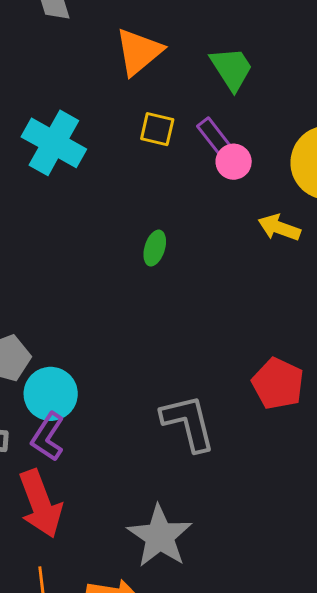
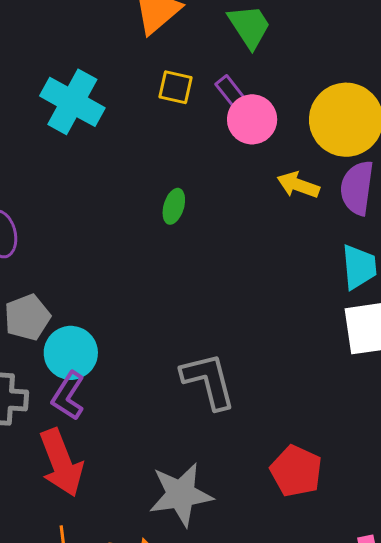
pink circle: (234, 162) -> (252, 119), size x1.4
red pentagon: (278, 384) -> (296, 471), moved
gray star: (160, 536) -> (181, 494), turned 30

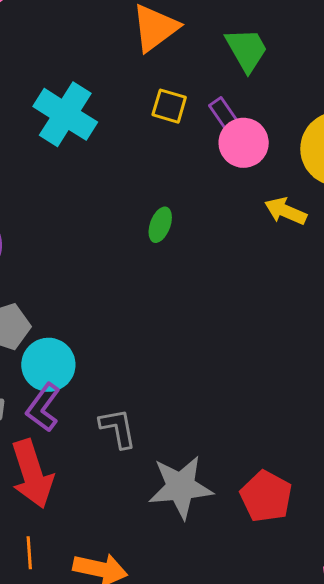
gray L-shape: (208, 381) -> (118, 428), moved, size x0.7
gray star: (181, 494) -> (181, 487), moved

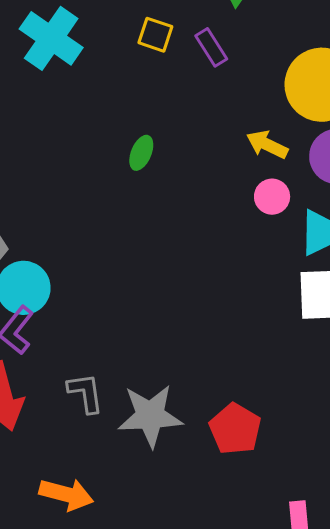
pink circle: (244, 143) -> (272, 197), moved, size x0.7
gray L-shape: (118, 428) -> (85, 393), moved

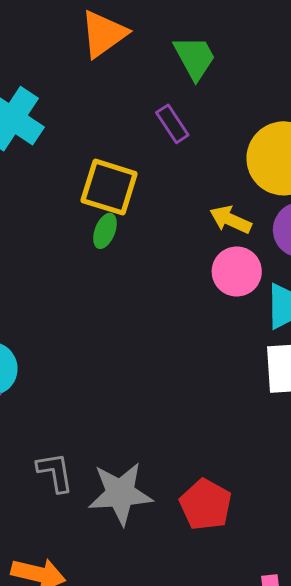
yellow square: (155, 35) -> (109, 187), moved, size x1.6
pink circle: (272, 197) -> (237, 271), size x1.4

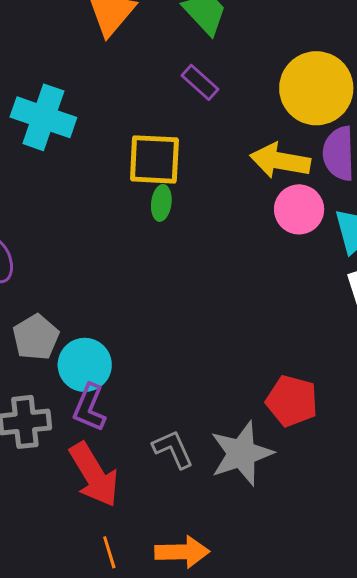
yellow arrow: (231, 220) -> (280, 161), size x1.4
red pentagon: (206, 505) -> (292, 401), moved

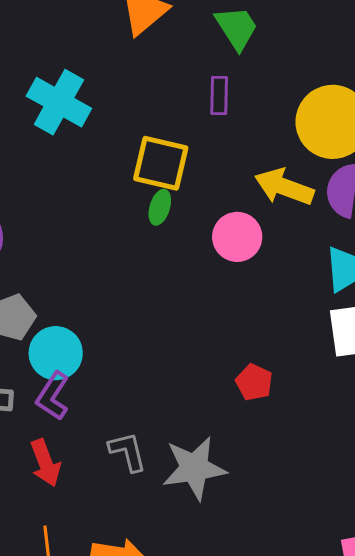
purple rectangle: (200, 82) -> (219, 95), turned 39
pink circle: (299, 209) -> (237, 237), moved
red pentagon: (292, 401) -> (254, 382), moved, size x0.7
red arrow: (94, 475) -> (45, 463), size x0.7

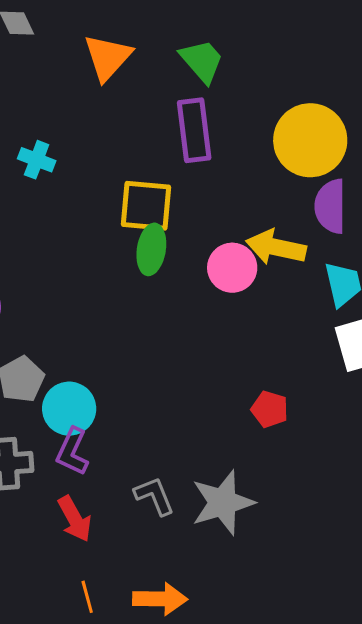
purple rectangle: (219, 95) -> (194, 130), size x1.6
cyan cross: (59, 102) -> (37, 160), size x0.6
yellow arrow: (284, 187) -> (276, 247), moved
green ellipse: (160, 207) -> (151, 249), size x1.4

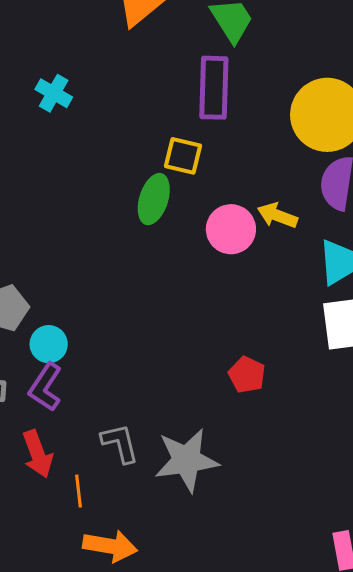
yellow square: (146, 206) -> (183, 156), moved, size x0.7
yellow arrow: (276, 247) -> (277, 215), size x0.7
cyan circle: (69, 409) -> (49, 344), size x0.7
orange line: (87, 597) -> (79, 491), moved

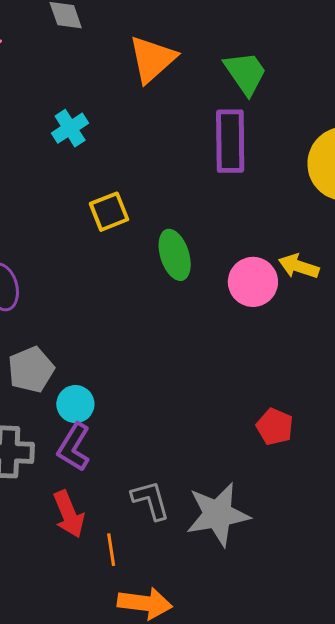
cyan cross: (54, 93) -> (70, 128), moved, turned 30
yellow square: (183, 156) -> (109, 212), moved, turned -33
green ellipse: (154, 199) -> (175, 255), turned -33

